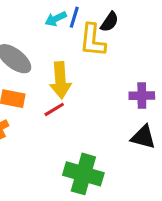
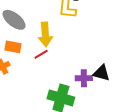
purple cross: (142, 96) -> (84, 78), moved

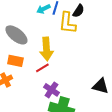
purple cross: (84, 78) -> (51, 90), moved, turned 35

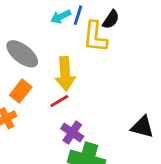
orange rectangle: (15, 61) -> (21, 91), turned -63

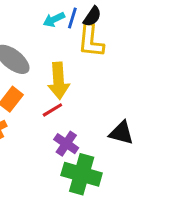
black semicircle: (111, 19) -> (92, 16), moved
black triangle: (142, 127) -> (121, 133), moved

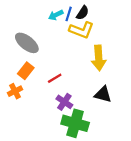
yellow L-shape: (91, 41) -> (81, 30), turned -75
yellow arrow: (59, 81) -> (99, 58), moved

